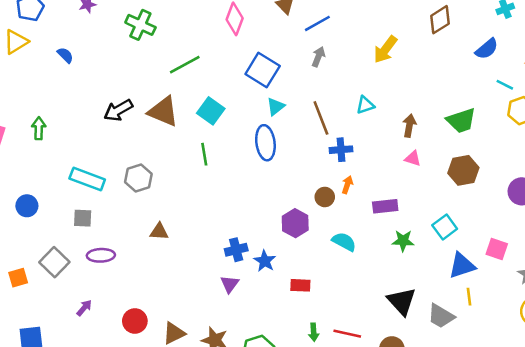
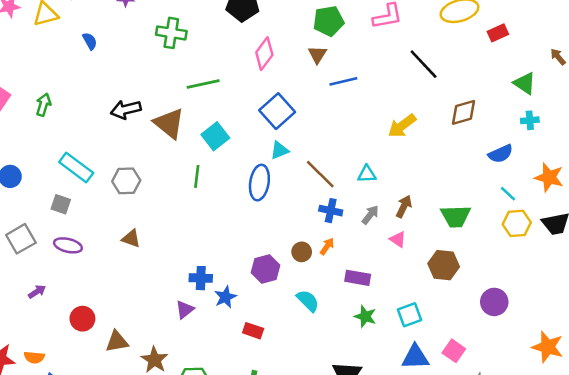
green cross: (140, 25) -> (171, 33), turned -32
gray arrow: (318, 57) -> (370, 215), moved
brown line: (321, 118) -> (320, 174), turned -40

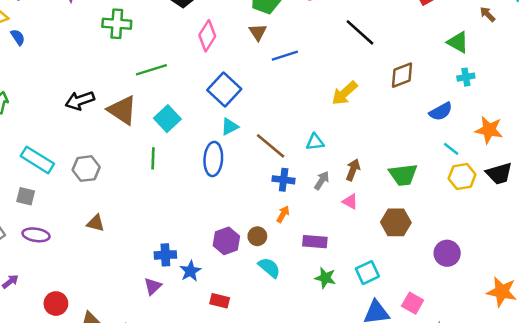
blue semicircle: (90, 41) -> (18, 37), moved
brown circle: (302, 252) -> (257, 236), moved

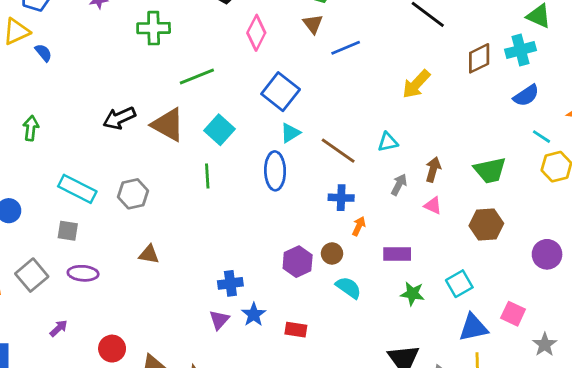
cyan cross: (466, 77) -> (520, 50), moved, size x1.5
blue cross: (284, 180) -> (341, 198), moved
blue star: (190, 271) -> (254, 314), moved

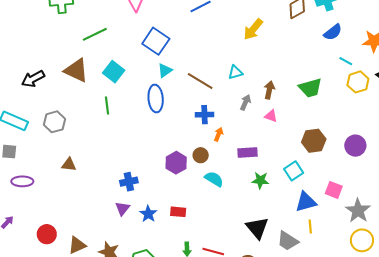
black arrow: (119, 118) -> (33, 79), moved
brown hexagon: (486, 225) -> (314, 141), moved
blue star: (254, 314) -> (148, 214), moved
gray star: (545, 345) -> (358, 211), size x1.4

